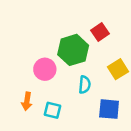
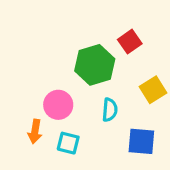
pink circle: (45, 69) -> (58, 105), moved

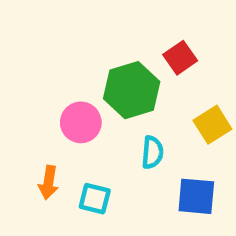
pink circle: (58, 105) -> (81, 122), moved

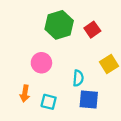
green hexagon: (132, 90) -> (59, 25), moved
blue square: (196, 196) -> (89, 99), moved

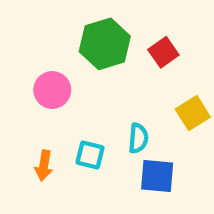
pink circle: (41, 63) -> (52, 90), moved
cyan square: (49, 102) -> (90, 155), moved

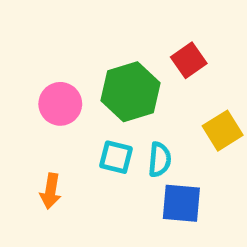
green hexagon: (105, 44) -> (131, 92), moved
cyan square: (90, 155) -> (116, 157), moved

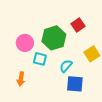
cyan square: (116, 157) -> (40, 59), moved
cyan semicircle: (160, 160) -> (66, 66), turned -144

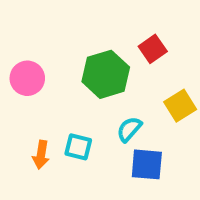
pink circle: (25, 43) -> (27, 78), moved
cyan square: (40, 59) -> (78, 147), moved

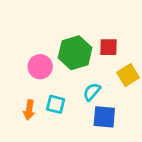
red square: (153, 49) -> (108, 47), moved, turned 36
pink circle: (27, 78) -> (40, 67), moved

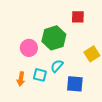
red square: (108, 47) -> (78, 17), moved
cyan semicircle: (92, 92) -> (57, 66), moved

